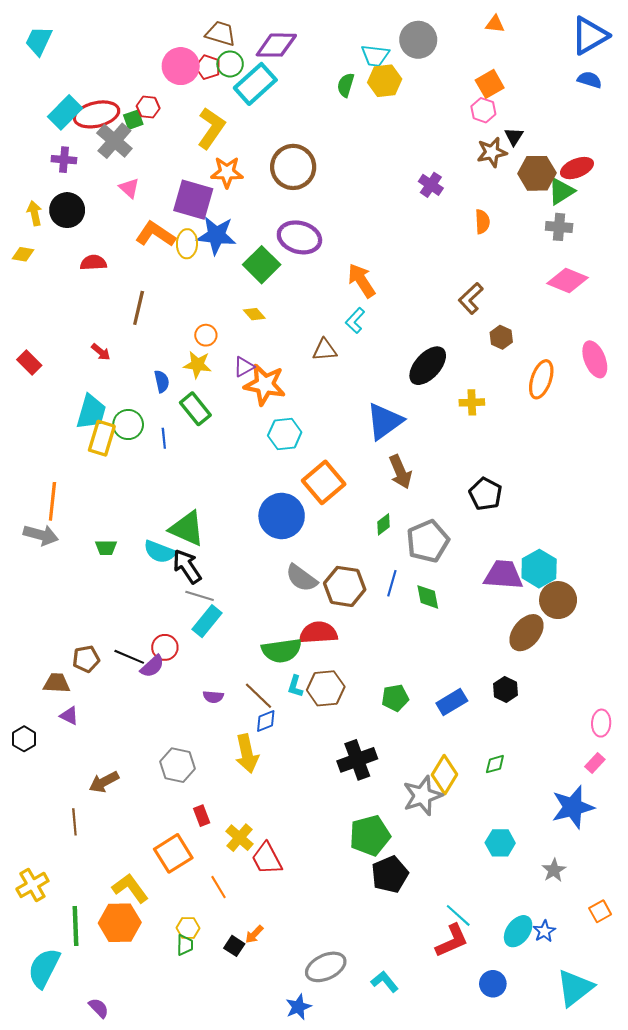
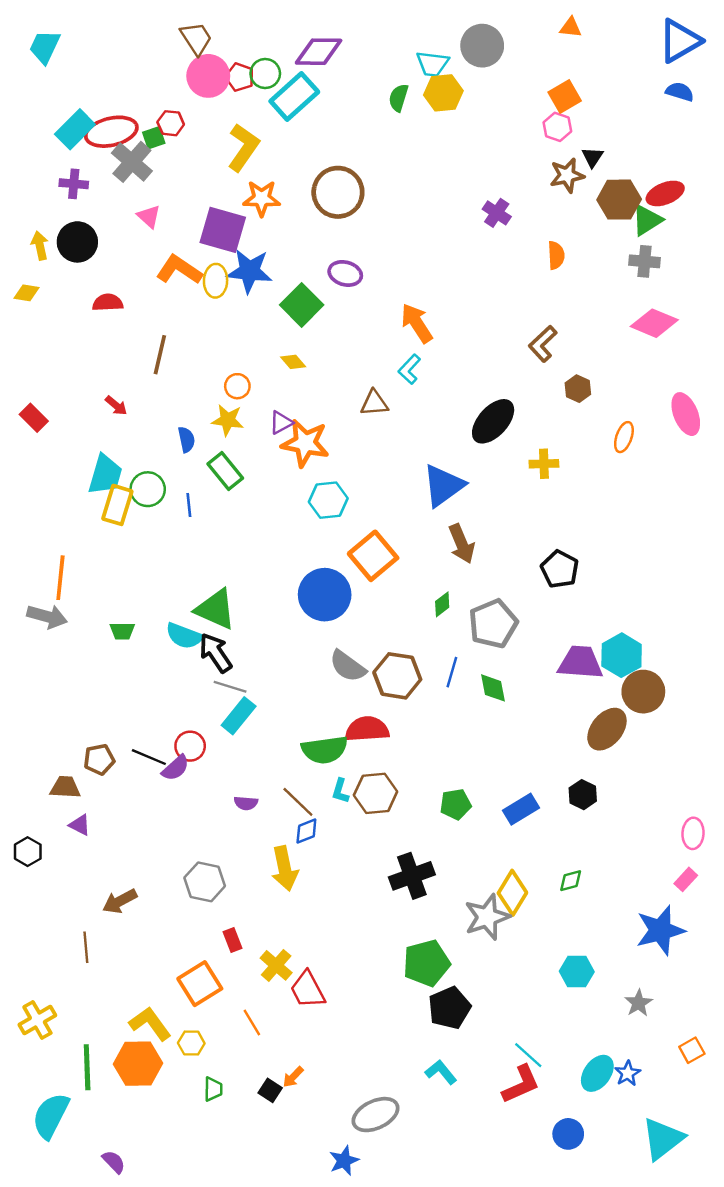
brown trapezoid: (221, 33) -> (196, 38), moved, turned 40
purple ellipse: (299, 237) -> (345, 273), size x0.7
orange ellipse: (541, 379) -> (624, 437), size x0.7
yellow hexagon: (188, 928) -> (191, 1043), moved
cyan L-shape: (385, 982) -> (441, 1072), moved

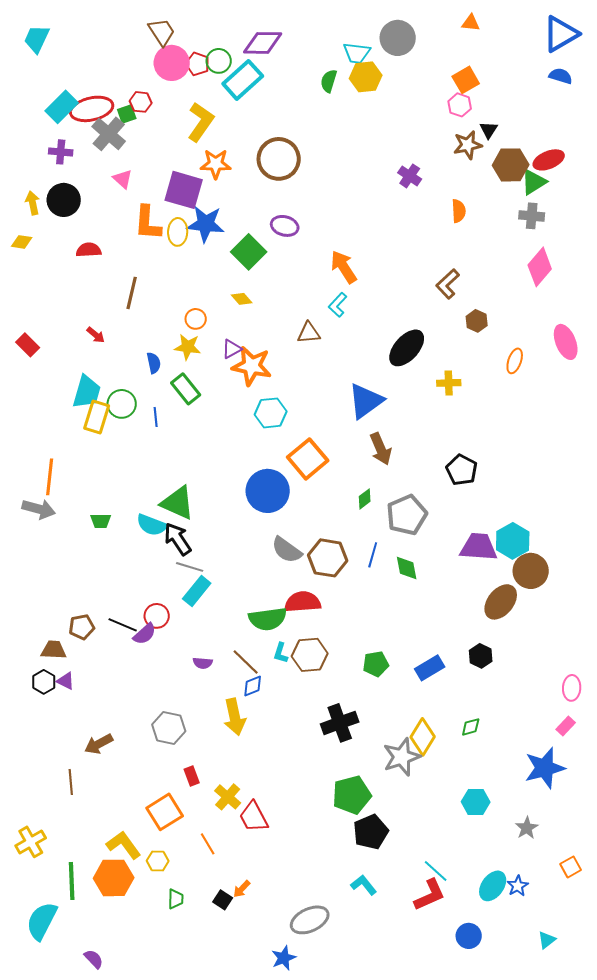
orange L-shape: (179, 270) -> (148, 223), turned -120
pink diamond: (654, 323) -> (540, 267), turned -72
black hexagon: (28, 852) -> (44, 682), moved
cyan triangle: (663, 1139) -> (547, 940), size x0.5

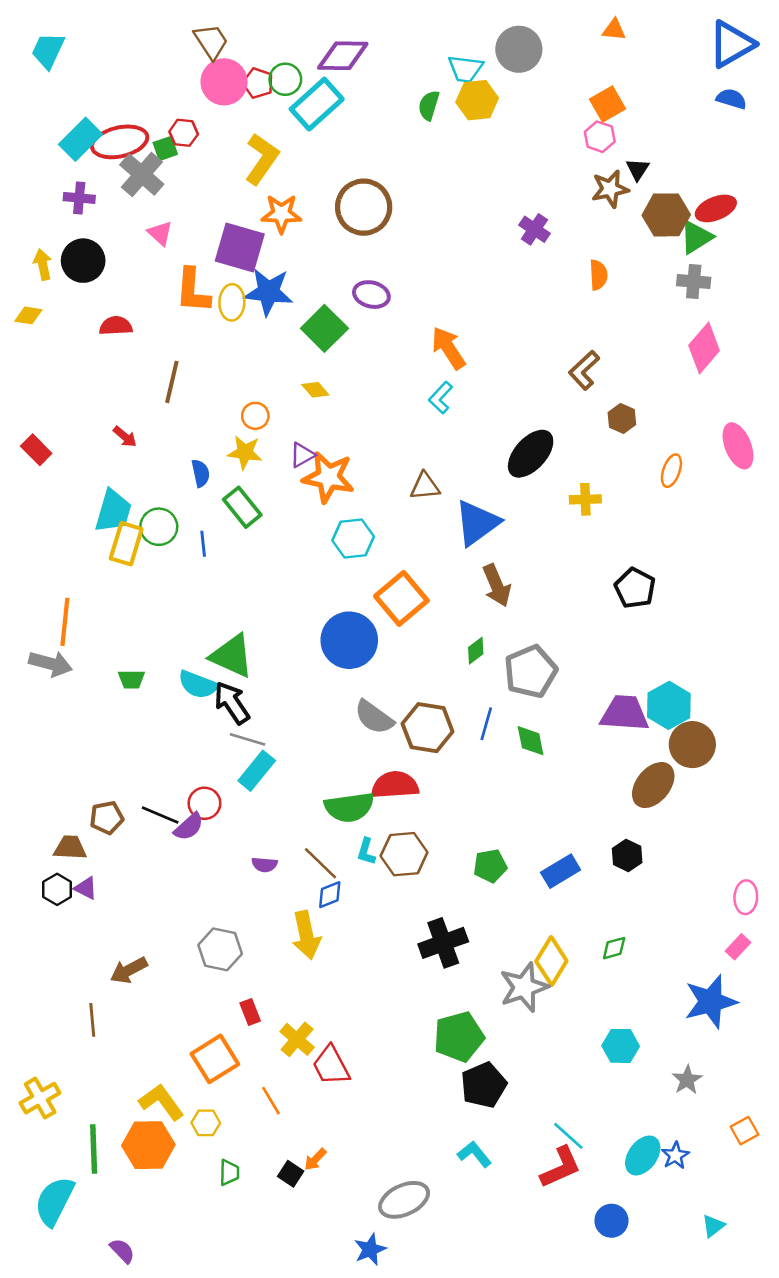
brown triangle: (309, 333) -> (425, 486), moved
black pentagon: (462, 470) -> (635, 588), moved

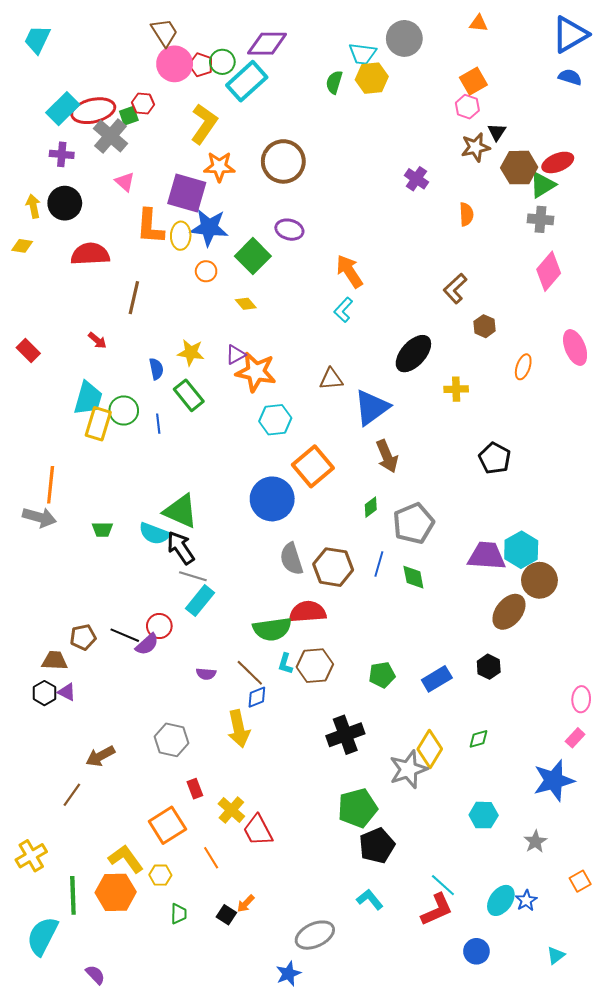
red semicircle: (116, 326) -> (90, 254), size x1.5
orange circle: (255, 416) -> (206, 271), moved
gray semicircle: (374, 717) -> (291, 559), turned 36
brown line: (92, 1020) -> (72, 795), turned 40

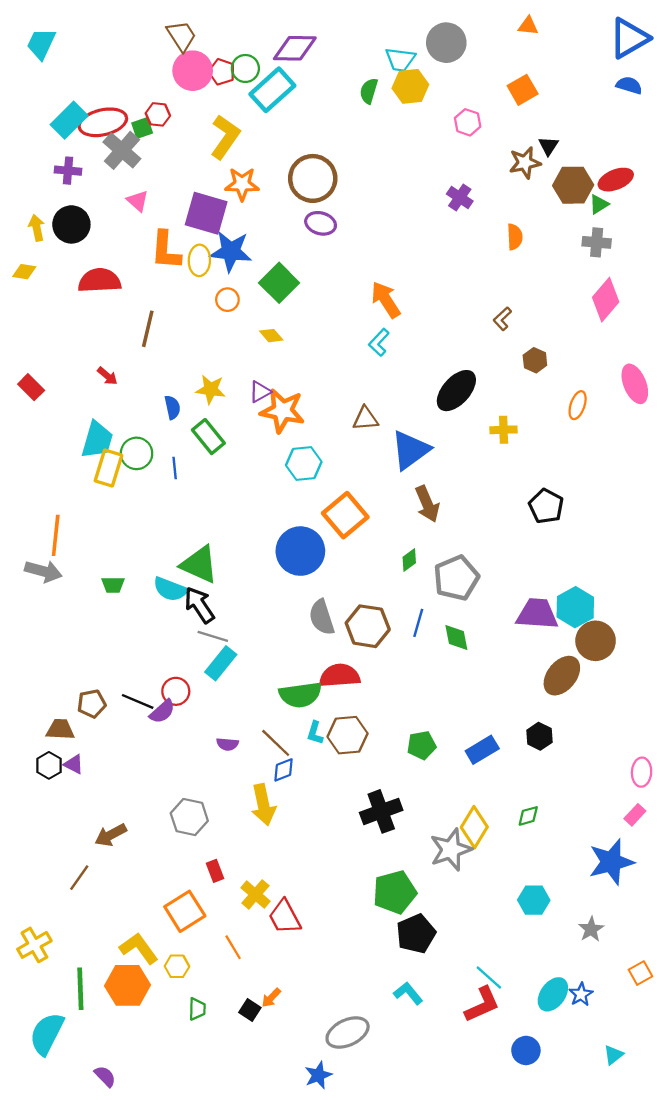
pink hexagon: (467, 107) -> (468, 122), moved
green triangle: (543, 185) -> (599, 204), size x0.7
purple ellipse: (289, 230) -> (321, 223), moved
brown L-shape: (455, 289) -> (502, 319), size x0.7

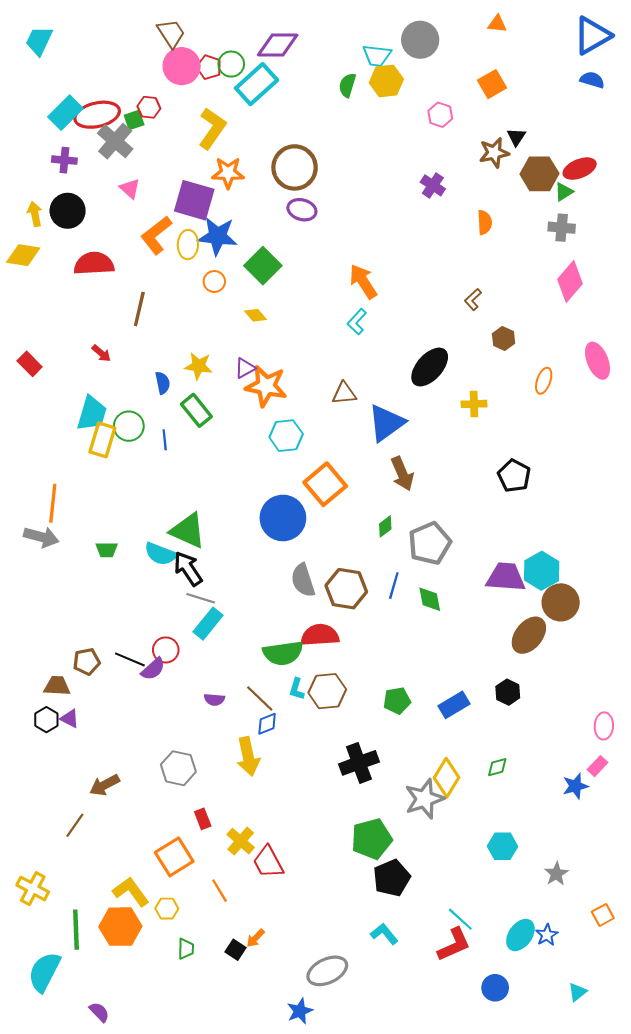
orange L-shape: (166, 250) -> (156, 235), turned 48
yellow diamond: (24, 272) -> (23, 255), size x1.5
blue star: (611, 862) -> (575, 786), moved, size x0.6
yellow cross: (34, 945) -> (33, 889), turned -32

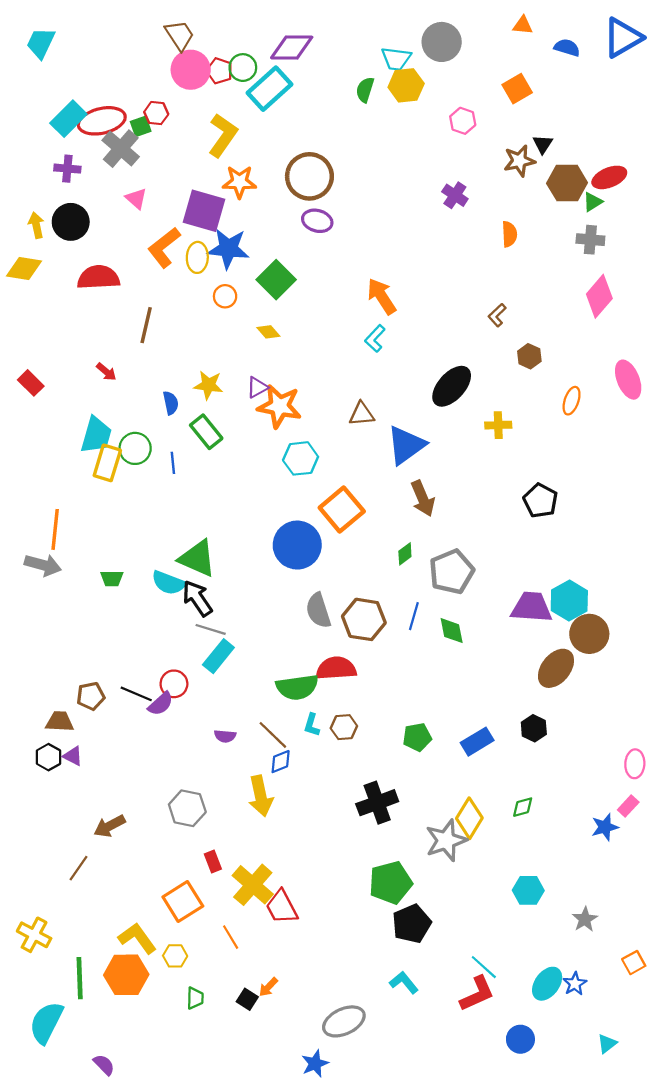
blue semicircle: (592, 80) -> (567, 48), moved
brown hexagon: (327, 691) -> (344, 727), size x0.7
yellow cross: (241, 841) -> (253, 885), size x1.4

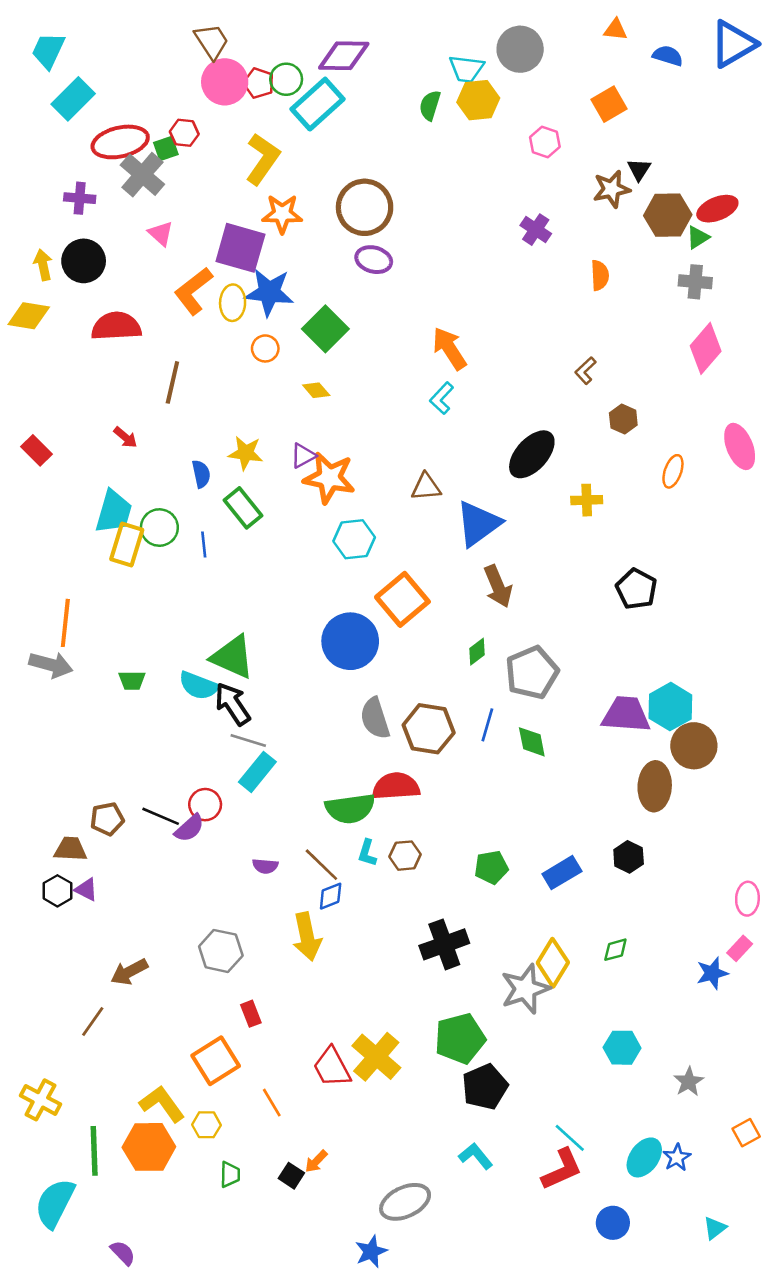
cyan rectangle: (68, 119) -> (73, 99), moved
brown ellipse: (556, 668) -> (655, 786), turned -36
yellow cross: (253, 885) -> (376, 1057), moved

